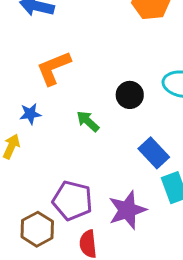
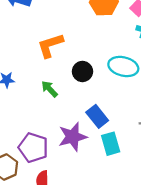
orange L-shape: (54, 68) -> (50, 45), moved
purple star: (127, 210) -> (73, 137), moved

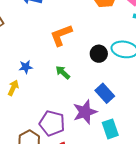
black circle: (82, 71) -> (99, 54), moved
cyan rectangle: (111, 144) -> (110, 129), moved

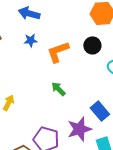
black circle: (99, 54) -> (92, 45), moved
blue star: (26, 67) -> (31, 40), moved

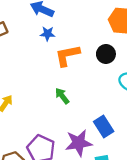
blue star: (31, 40) -> (47, 34), moved

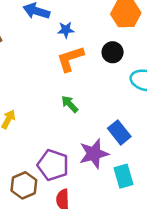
blue star: (47, 34) -> (66, 30), moved

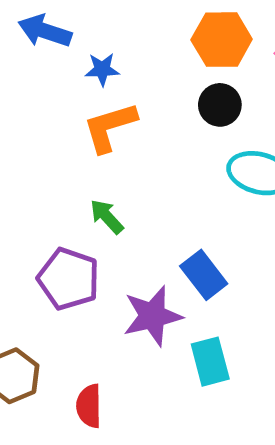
black circle: (113, 52) -> (220, 105), moved
purple pentagon: (53, 165) -> (69, 279), moved

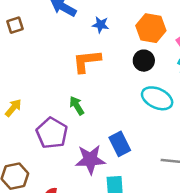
blue star: (102, 69) -> (101, 25), moved

